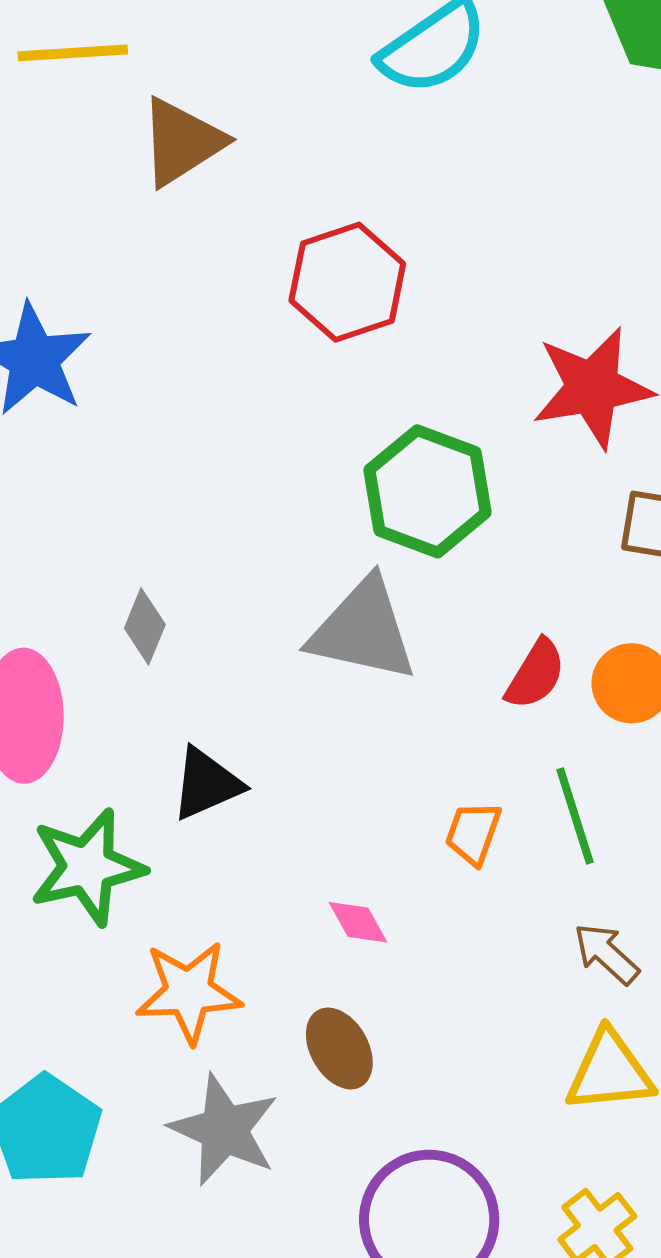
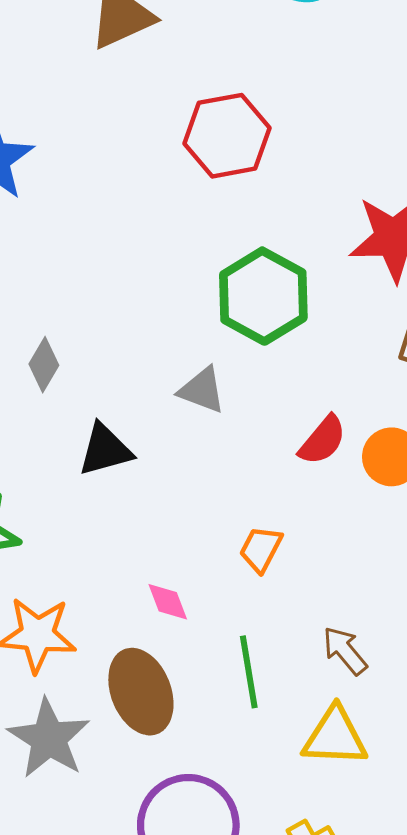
gray triangle: (363, 630) -> (202, 390), size x0.6
black triangle: (206, 784) -> (105, 450), moved
green line: (575, 816) -> (249, 672), moved
brown ellipse: (339, 1048) -> (141, 692), size x1.4

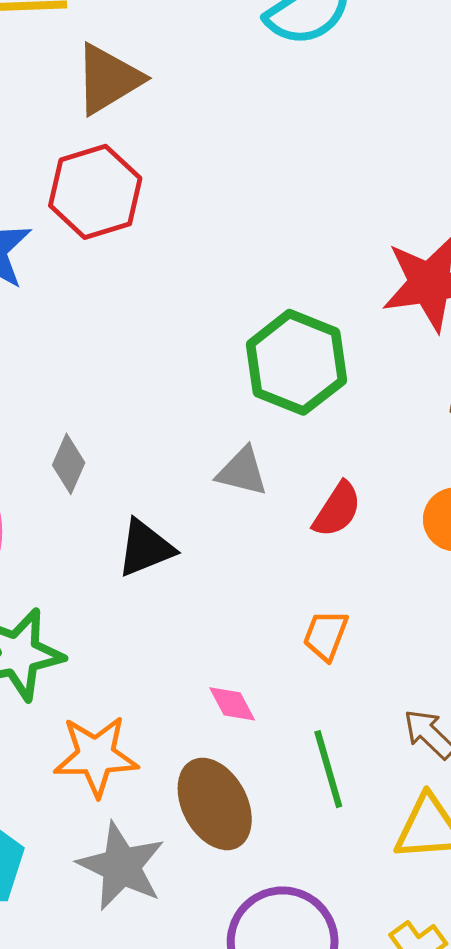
red hexagon: (227, 136) -> (95, 192), moved
red semicircle: (323, 440) -> (337, 510), moved

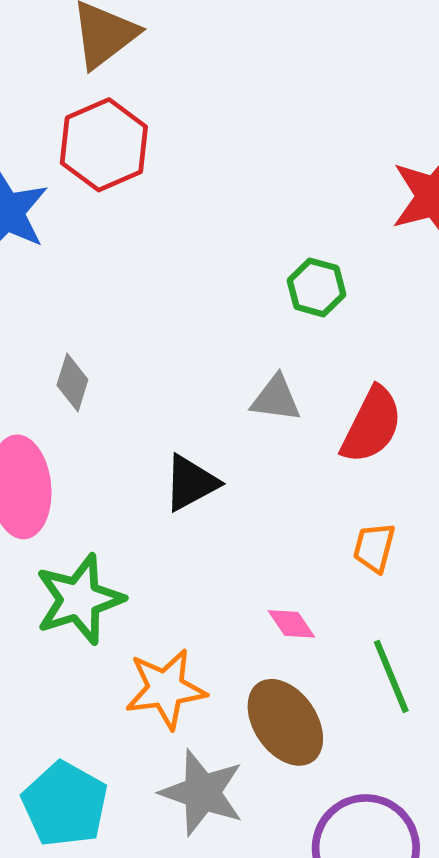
green hexagon: (296, 362) -> (316, 287), size x0.6
gray diamond: (69, 464) -> (72, 382), moved
red semicircle: (337, 510) -> (372, 425), size x1.4

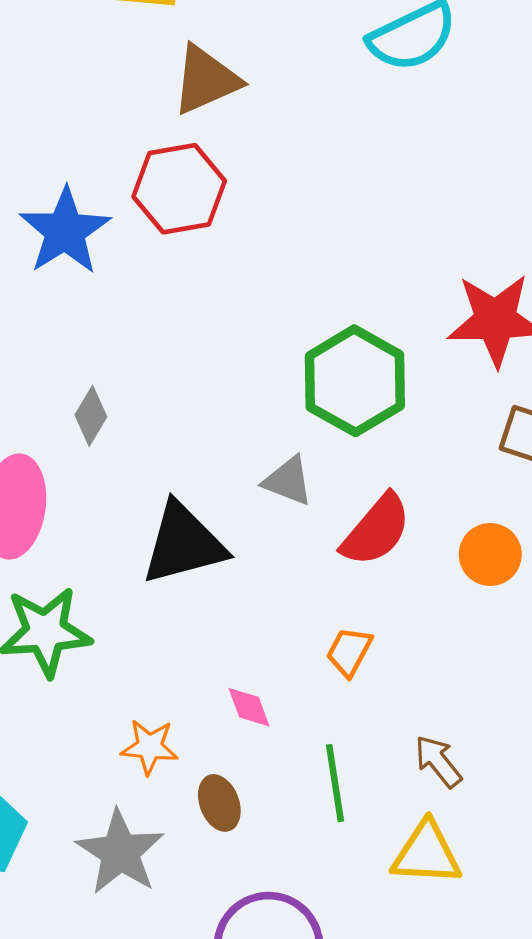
green hexagon: (316, 287) -> (355, 381), size x1.8
black triangle: (191, 483) -> (184, 544), size x1.5
orange star: (166, 689) -> (150, 747), moved, size x0.7
brown ellipse: (285, 722) -> (219, 803), size x0.6

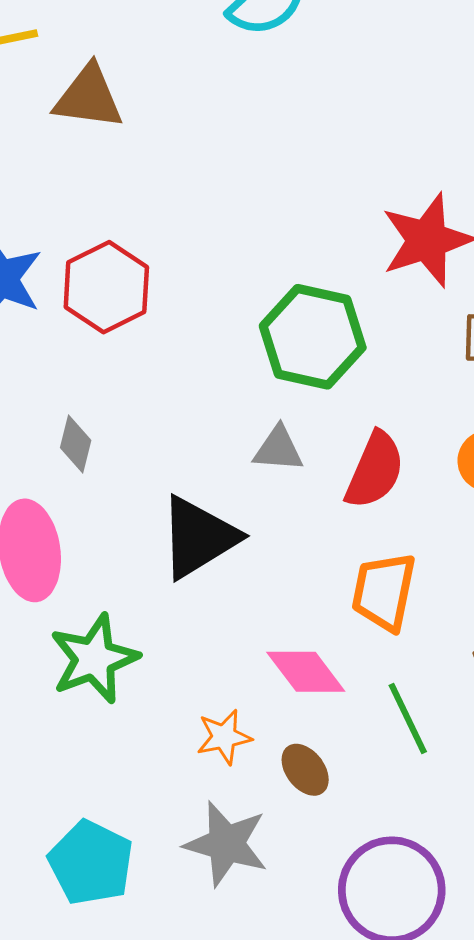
brown triangle: (206, 80) -> (88, 97), turned 48
red hexagon: (179, 189) -> (106, 287), moved
orange trapezoid: (349, 652) -> (384, 592), size x1.6
pink diamond: (249, 707) -> (306, 672), size x1.6

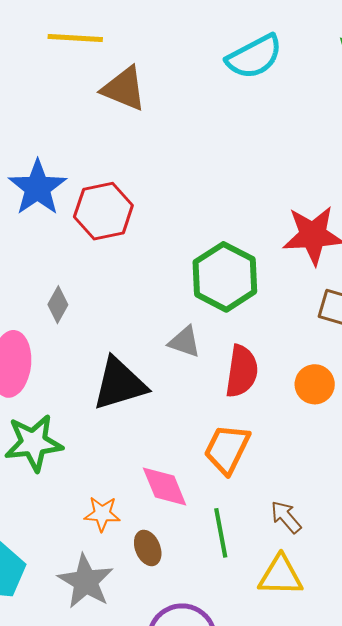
red semicircle: (375, 470) -> (242, 371), turned -30

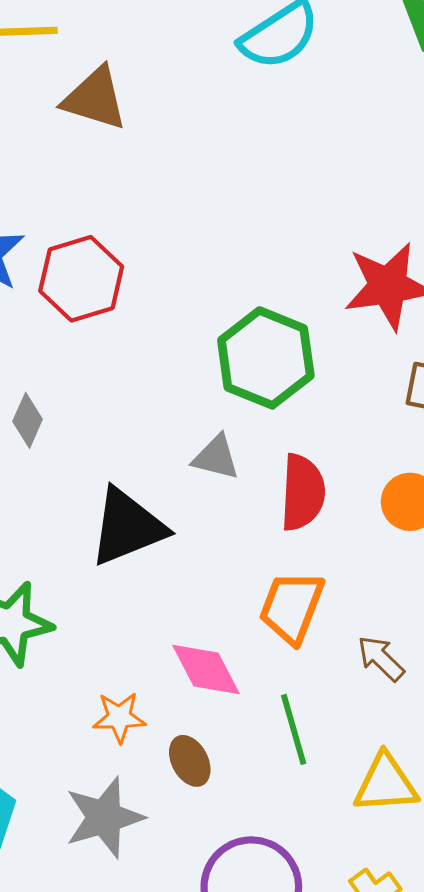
brown arrow: (286, 517) -> (381, 658), moved
gray star: (86, 581) -> (104, 817), turned 30

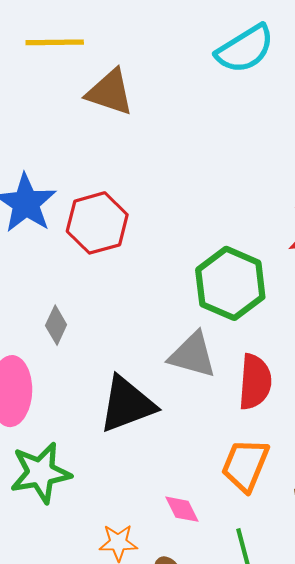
gray triangle: (216, 457) -> (192, 355), size x1.4
pink diamond: (206, 670) -> (182, 509), size x0.7

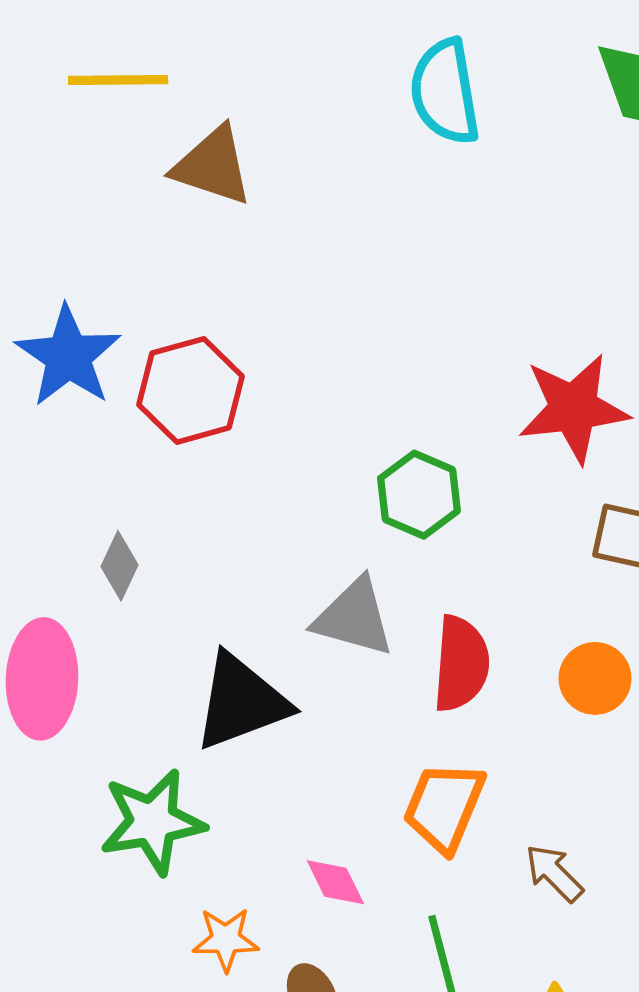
cyan semicircle: (245, 49) -> (445, 92), turned 112
green hexagon: (230, 283) -> (419, 495), size x0.7
green star: (41, 473) -> (152, 822), moved

